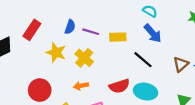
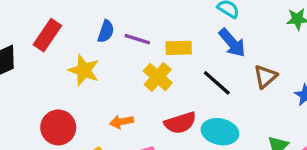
yellow cross: (84, 58) -> (158, 77), moved
brown triangle: (181, 64) -> (265, 77), moved

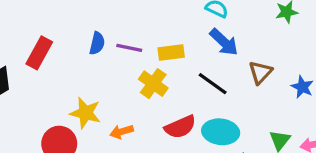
yellow star: (84, 70) -> (85, 113), moved

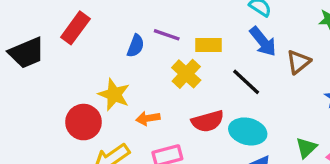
blue semicircle: (97, 43) -> (136, 46), moved
brown triangle: (260, 72) -> (298, 62), moved

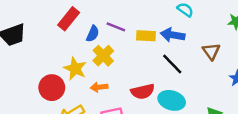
red rectangle: (75, 28) -> (69, 19), moved
blue arrow: (263, 42) -> (173, 35), moved, turned 135
brown triangle: (298, 62) -> (211, 51), turned -30
yellow cross: (186, 74) -> (103, 56), moved

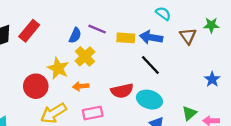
red rectangle: (69, 19) -> (29, 31), moved
brown triangle: (211, 51) -> (188, 36), moved

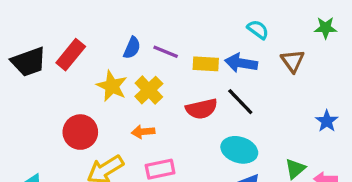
green star: (211, 25) -> (326, 28), moved
blue semicircle: (75, 35) -> (132, 48), moved
yellow star: (58, 68) -> (112, 86), moved
red semicircle: (122, 91) -> (202, 109), moved

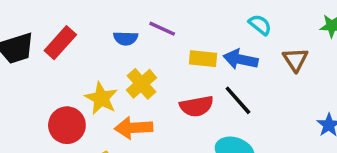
blue semicircle: (132, 48) -> (126, 38), turned 65
purple line: (166, 52) -> (162, 29), moved
yellow star: (112, 86) -> (101, 98), moved
orange arrow: (143, 132) -> (134, 128), size x1.5

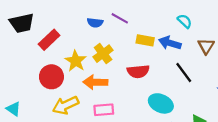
red rectangle: (60, 43) -> (49, 40), moved
black line: (238, 100) -> (184, 73), moved

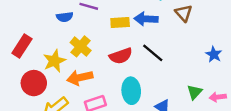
yellow star: (76, 61) -> (54, 61), turned 30
black line: (184, 73) -> (153, 53), moved
cyan ellipse: (161, 103) -> (131, 91), moved, turned 75

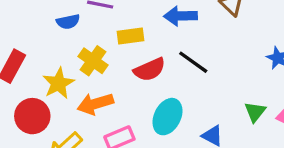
yellow rectangle: (120, 23) -> (131, 36), moved
cyan ellipse: (131, 91) -> (167, 117), turned 35

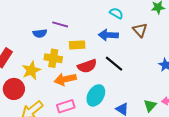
yellow cross: (93, 61) -> (53, 58), turned -30
orange arrow: (95, 104) -> (65, 79), moved
green triangle: (255, 112) -> (150, 105), moved

